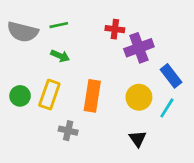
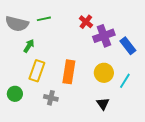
red cross: (115, 29) -> (86, 22), turned 32
green arrow: (60, 56) -> (29, 46), moved, turned -80
blue rectangle: (171, 76) -> (128, 46), moved
green circle: (20, 96) -> (15, 94), moved

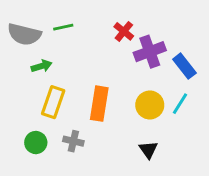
green arrow: (29, 46) -> (42, 66), turned 40
cyan line: (125, 81) -> (180, 104), moved
green circle: (15, 94) -> (36, 143), moved

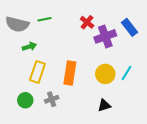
blue rectangle: (184, 66) -> (130, 27), moved
gray cross: (73, 141) -> (52, 99), turned -32
black triangle: (148, 150) -> (104, 105), turned 48

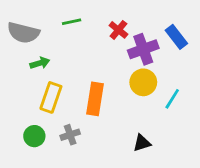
green line: (45, 19) -> (72, 22), moved
yellow circle: (105, 74) -> (143, 82), moved

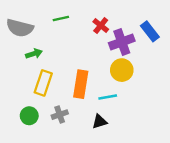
cyan line: (172, 99) -> (108, 97), moved, turned 48
black triangle: (142, 143) -> (100, 122), moved

